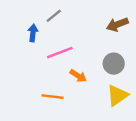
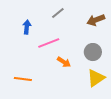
gray line: (54, 16) -> (58, 13), moved
orange line: (52, 97) -> (23, 79), moved

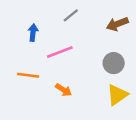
orange arrow: (64, 62) -> (64, 90), moved
orange line: (23, 79) -> (28, 75), moved

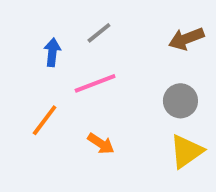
gray line: (71, 15) -> (99, 33), moved
orange line: (28, 75) -> (45, 120), turned -60

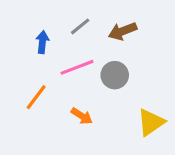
brown arrow: (186, 39) -> (123, 31), moved
gray circle: (180, 101) -> (115, 75), moved

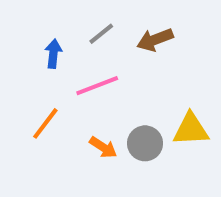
gray circle: (115, 75) -> (145, 143), moved
yellow triangle: (151, 122) -> (191, 129), moved, turned 32

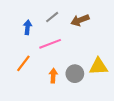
orange arrow: (103, 147) -> (53, 76), turned -120

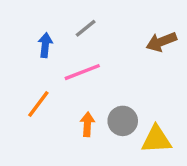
brown arrow: (80, 20) -> (161, 42), moved
yellow triangle: (98, 66) -> (156, 139), moved

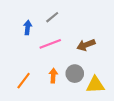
brown arrow: (161, 42) -> (86, 45), moved
orange line: (38, 104) -> (24, 81), moved

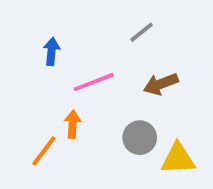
gray line: (52, 17) -> (142, 32), moved
orange arrow: (53, 76) -> (73, 124), moved

